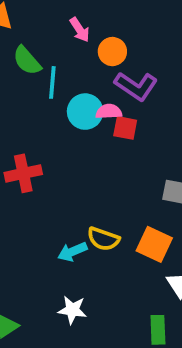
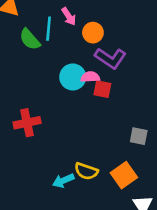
cyan line: (52, 82) -> (49, 29), moved
orange square: (154, 244) -> (124, 175), turned 30

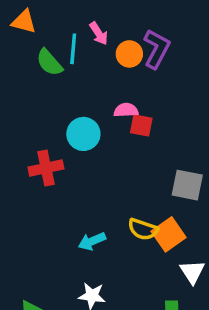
purple L-shape: (110, 58) -> (157, 49), moved, turned -96
cyan circle: (73, 77) -> (83, 134), moved
gray square: (139, 136) -> (187, 185), size x1.4
yellow semicircle: (86, 171) -> (143, 229), moved

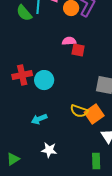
cyan circle: (83, 134) -> (44, 80), moved
cyan arrow: (92, 241) -> (39, 119), moved

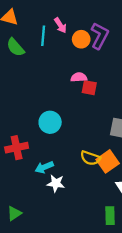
green semicircle: (24, 13) -> (15, 47), moved
red cross: (22, 75) -> (17, 148), moved
white star: (49, 150) -> (56, 183), moved

